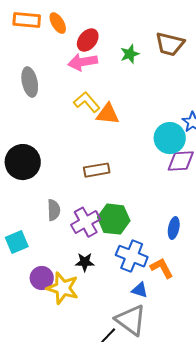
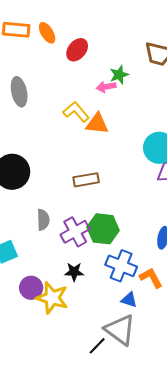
green star: (130, 54) -> (119, 75), moved
pink arrow: (83, 62) -> (106, 87), moved, size x0.7

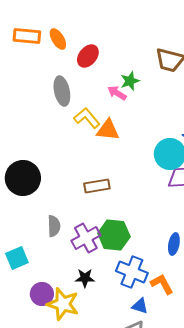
pink arrow: (106, 87) -> (117, 93), turned 42
gray ellipse: (19, 92) -> (62, 91), moved

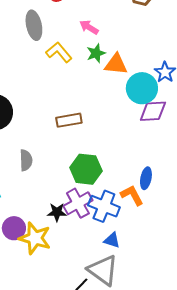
green star: (130, 81) -> (96, 53), moved
orange triangle: (108, 130) -> (116, 64), moved
purple cross: (86, 238) -> (78, 203), moved
orange L-shape: (162, 284) -> (132, 195), moved

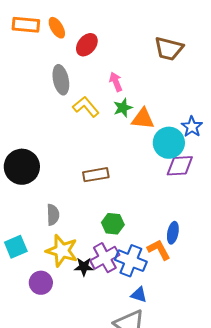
pink arrow: (89, 27) -> (116, 82), turned 36
green hexagon: (86, 169) -> (113, 224), size x0.7
yellow star: (35, 238) -> (62, 251), moved

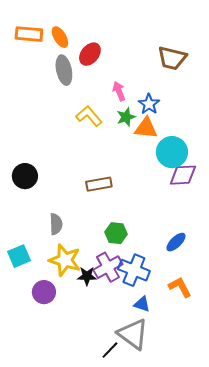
gray ellipse: (61, 80) -> (64, 70), moved
blue star: (192, 127) -> (149, 104), moved
black circle: (22, 167) -> (25, 176), size x0.7
blue ellipse: (173, 233) -> (176, 242), turned 35
orange L-shape: (159, 250) -> (180, 287), moved

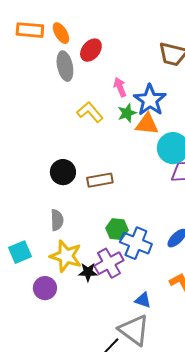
blue star: (149, 104) -> (150, 100), size x1.5
black circle: (25, 176) -> (63, 172), moved
blue cross: (134, 270) -> (136, 243), moved

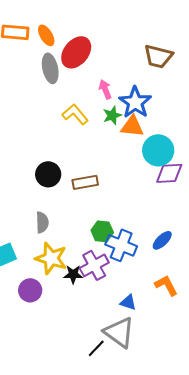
red ellipse: (91, 50) -> (76, 52), size x1.4

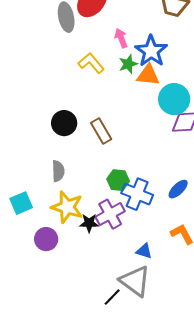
brown rectangle: (85, 182) -> (101, 131), turned 70

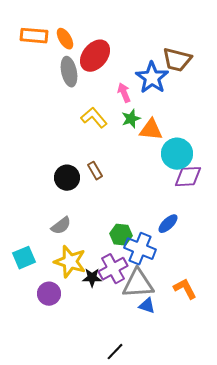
blue star: (151, 51) -> (152, 78), moved
brown rectangle: (101, 131) -> (95, 171), moved, size x0.7
gray semicircle: (58, 171) -> (61, 226), turned 55
blue ellipse: (178, 189) -> (168, 224), moved
gray triangle: (135, 281) -> (138, 284), moved, turned -40

